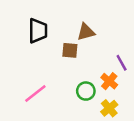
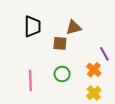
green circle: (86, 91) -> (62, 74), moved
pink line: (35, 93) -> (30, 80), turned -54

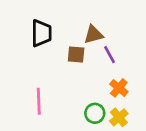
purple line: (104, 54) -> (109, 55), moved
green circle: (62, 74) -> (95, 113), moved

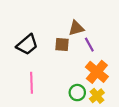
black trapezoid: (41, 33) -> (27, 45), moved, turned 50
orange cross: (119, 88) -> (97, 72), size x1.5

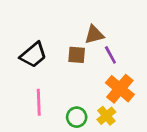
green circle: (77, 93) -> (77, 117), moved
yellow cross: (97, 96) -> (106, 116), moved

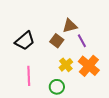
brown square: (77, 55) -> (57, 41), turned 32
yellow cross: (106, 116) -> (66, 65), moved

